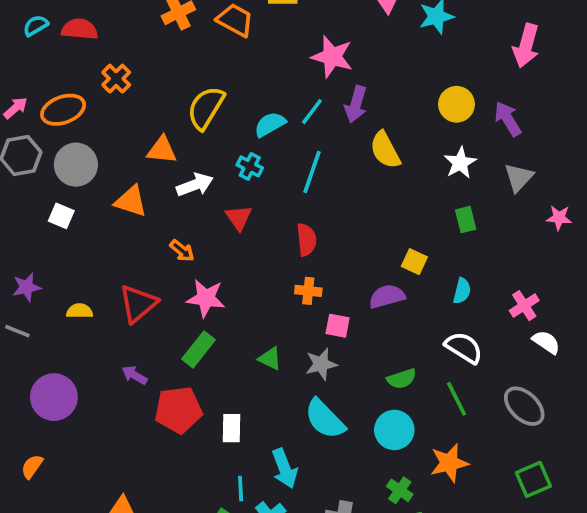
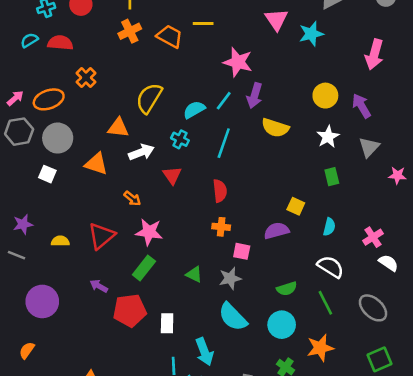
yellow semicircle: (385, 150) -> (275, 128), turned -44

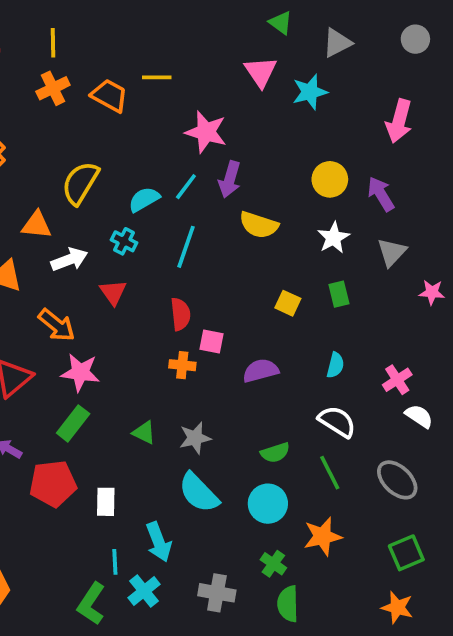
orange arrow: (132, 199) -> (57, 325), size x1.5
yellow square: (296, 206) -> (288, 303), moved
pink square: (242, 251) -> (211, 341), moved

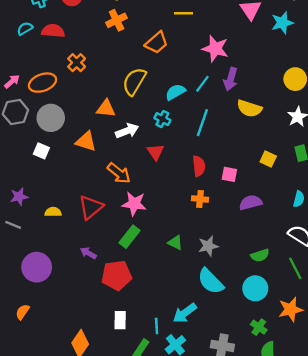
orange trapezoid: (109, 96) -> (157, 43), moved, turned 110
pink square: (211, 341) -> (229, 174), moved
white rectangle: (106, 502) -> (120, 320), moved
cyan arrow: (159, 542) -> (185, 313), turned 75

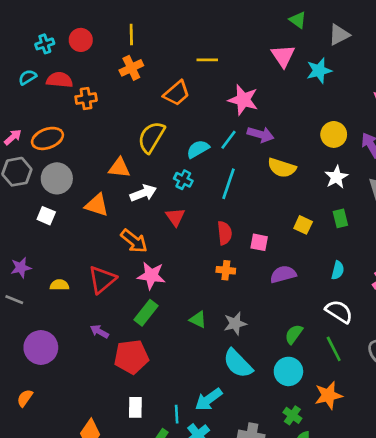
orange cross: (77, 63) -> (86, 99), moved, turned 36
purple arrow: (231, 79) -> (260, 134), turned -90
green semicircle: (260, 255) -> (294, 334), turned 144

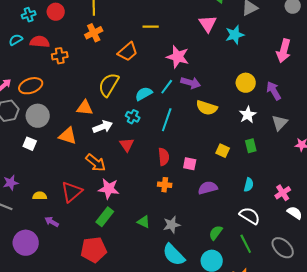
purple arrow: (99, 331) -> (52, 222), moved

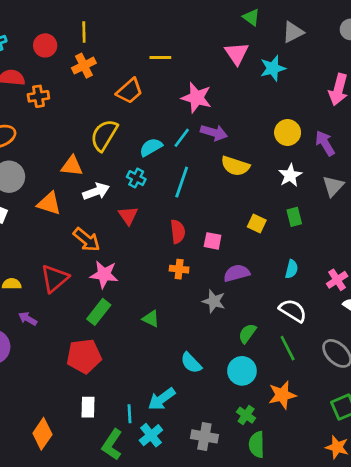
red circle: (56, 12) -> (45, 45), moved
gray star: (172, 225) -> (214, 301), moved, turned 30
cyan semicircle: (174, 255) -> (191, 363), size x0.7

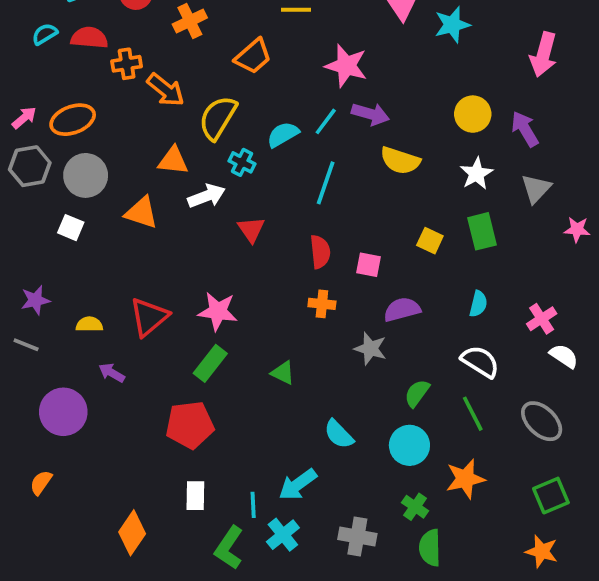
cyan cross: (136, 178) -> (242, 162), moved
green rectangle: (294, 217) -> (482, 231), size x1.4
orange arrow: (87, 240) -> (166, 90), moved

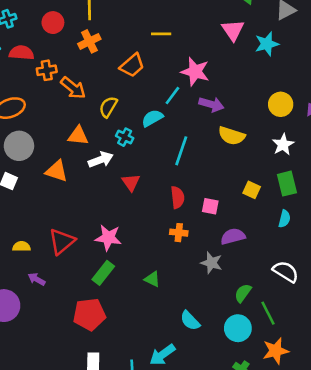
yellow semicircle: (218, 118) -> (108, 107), size x0.7
cyan line: (326, 121) -> (172, 96), moved
cyan semicircle: (478, 304) -> (284, 219), moved
green line: (473, 414) -> (268, 313), moved

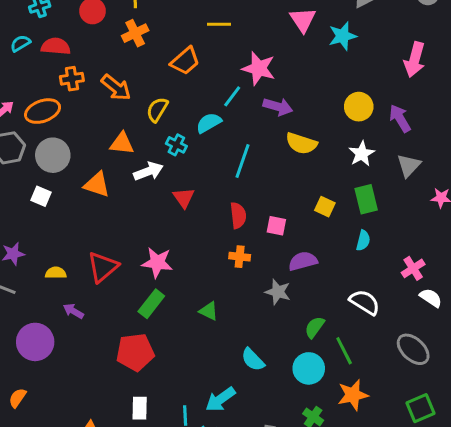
orange cross: (47, 70) -> (72, 79), moved

